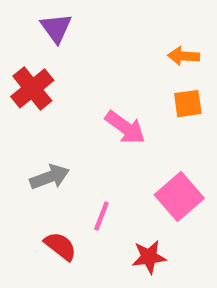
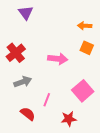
red cross: (32, 88) -> (16, 53), moved
orange square: (188, 104) -> (87, 48), turned 32
pink arrow: (125, 127) -> (58, 59), turned -30

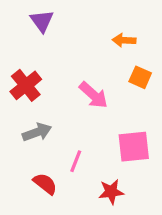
orange arrow: (85, 26) -> (124, 40), moved
pink arrow: (58, 59) -> (93, 95), turned 36
pink square: (83, 91) -> (134, 147), turned 35

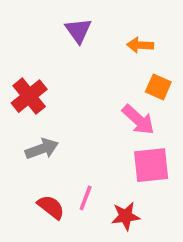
purple triangle: (42, 21) -> (78, 31), moved
pink arrow: (93, 95) -> (138, 120), moved
pink line: (76, 161) -> (86, 198), moved

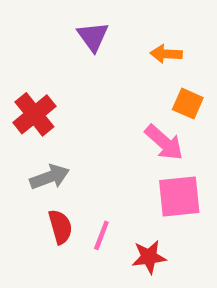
red semicircle: (51, 207) -> (60, 227), moved, turned 36

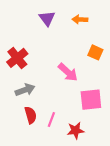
orange arrow: (166, 54) -> (80, 19), moved
pink arrow: (164, 142) -> (68, 72), moved

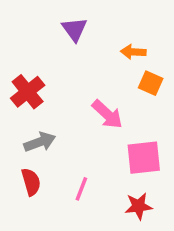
orange arrow: (80, 19) -> (133, 52), moved
red semicircle: (31, 115) -> (31, 182), moved
red star: (76, 130) -> (139, 206), moved

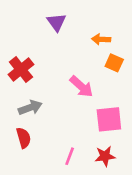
pink line: (81, 189) -> (70, 156), moved

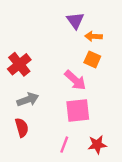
purple triangle: (56, 22) -> (75, 21), moved
orange square: (114, 63) -> (92, 59), moved
pink square: (109, 119) -> (78, 111), moved

